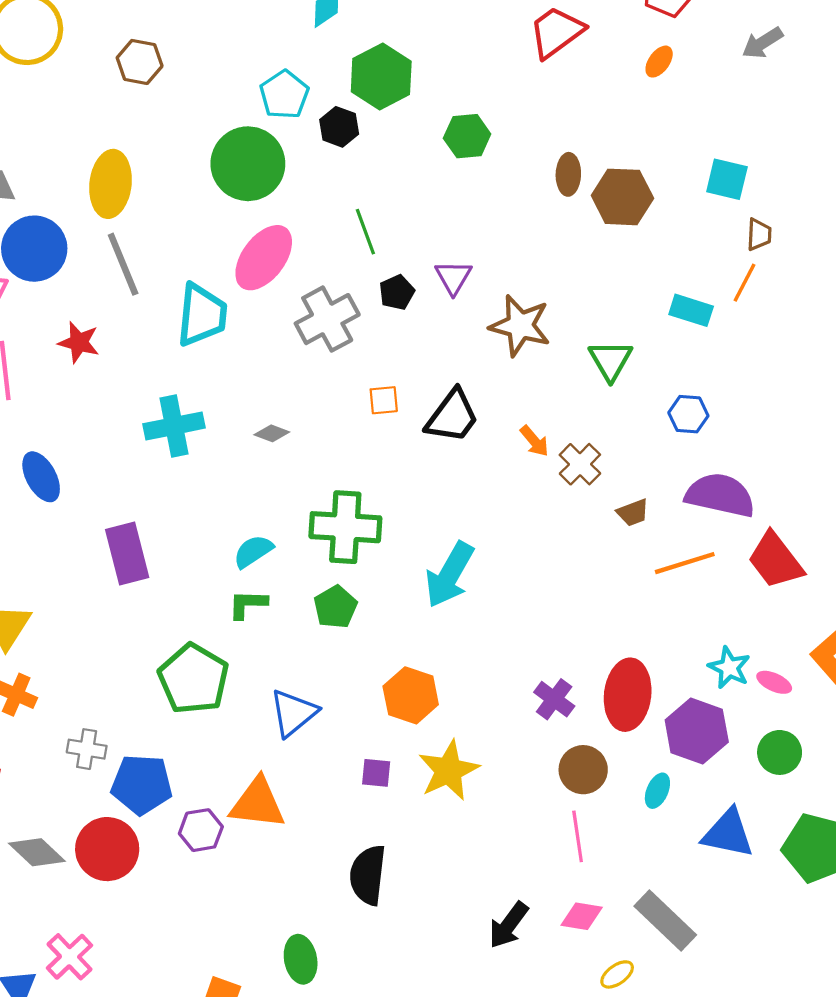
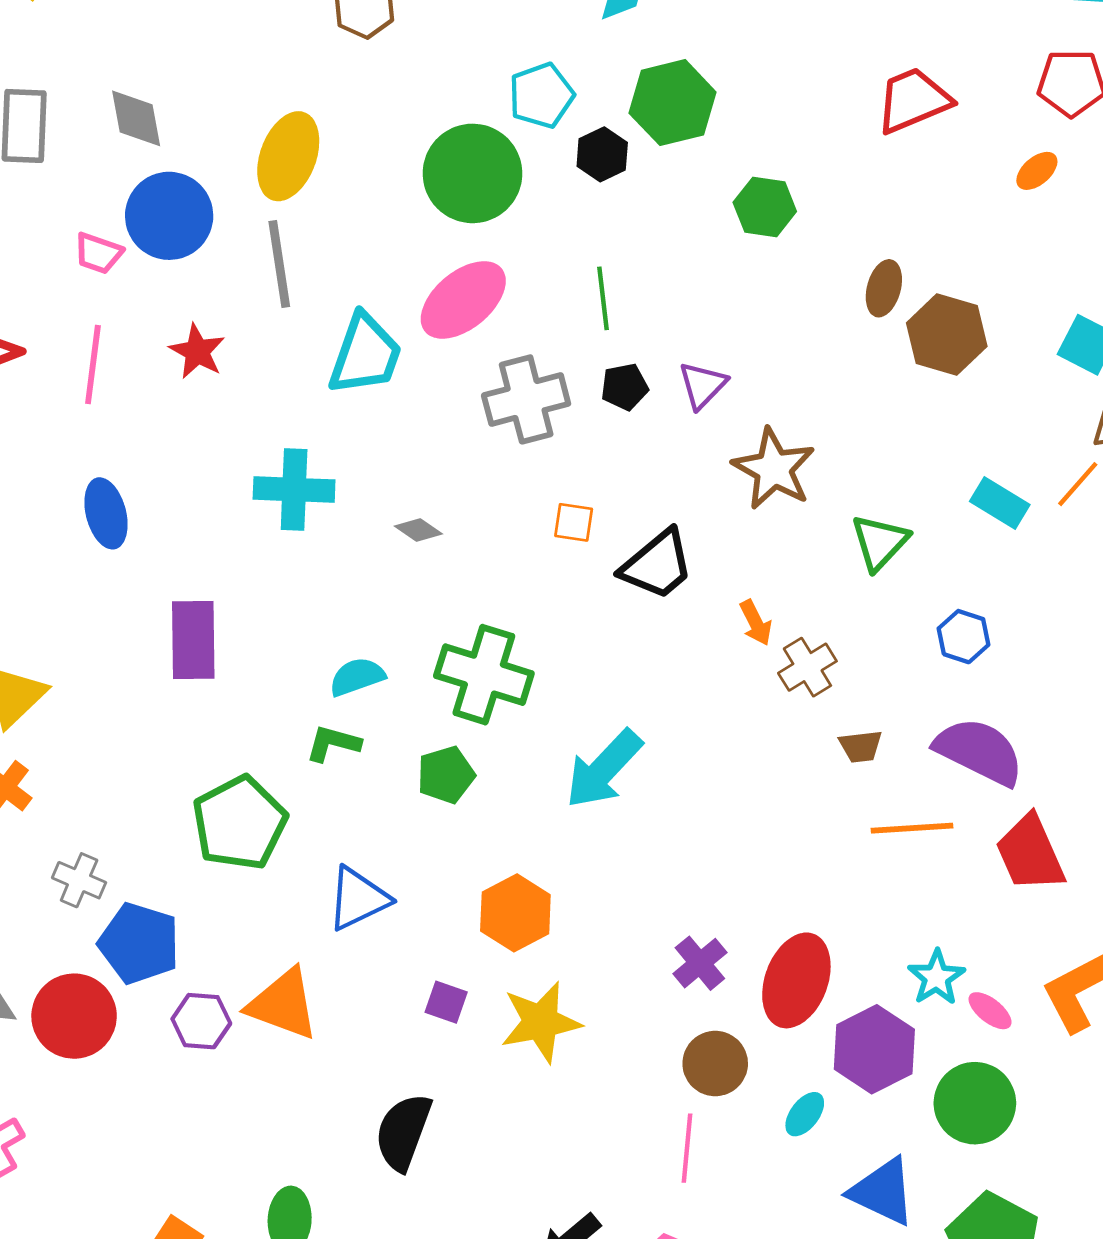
green circle: (780, 752) -> (975, 1103), size x1.4

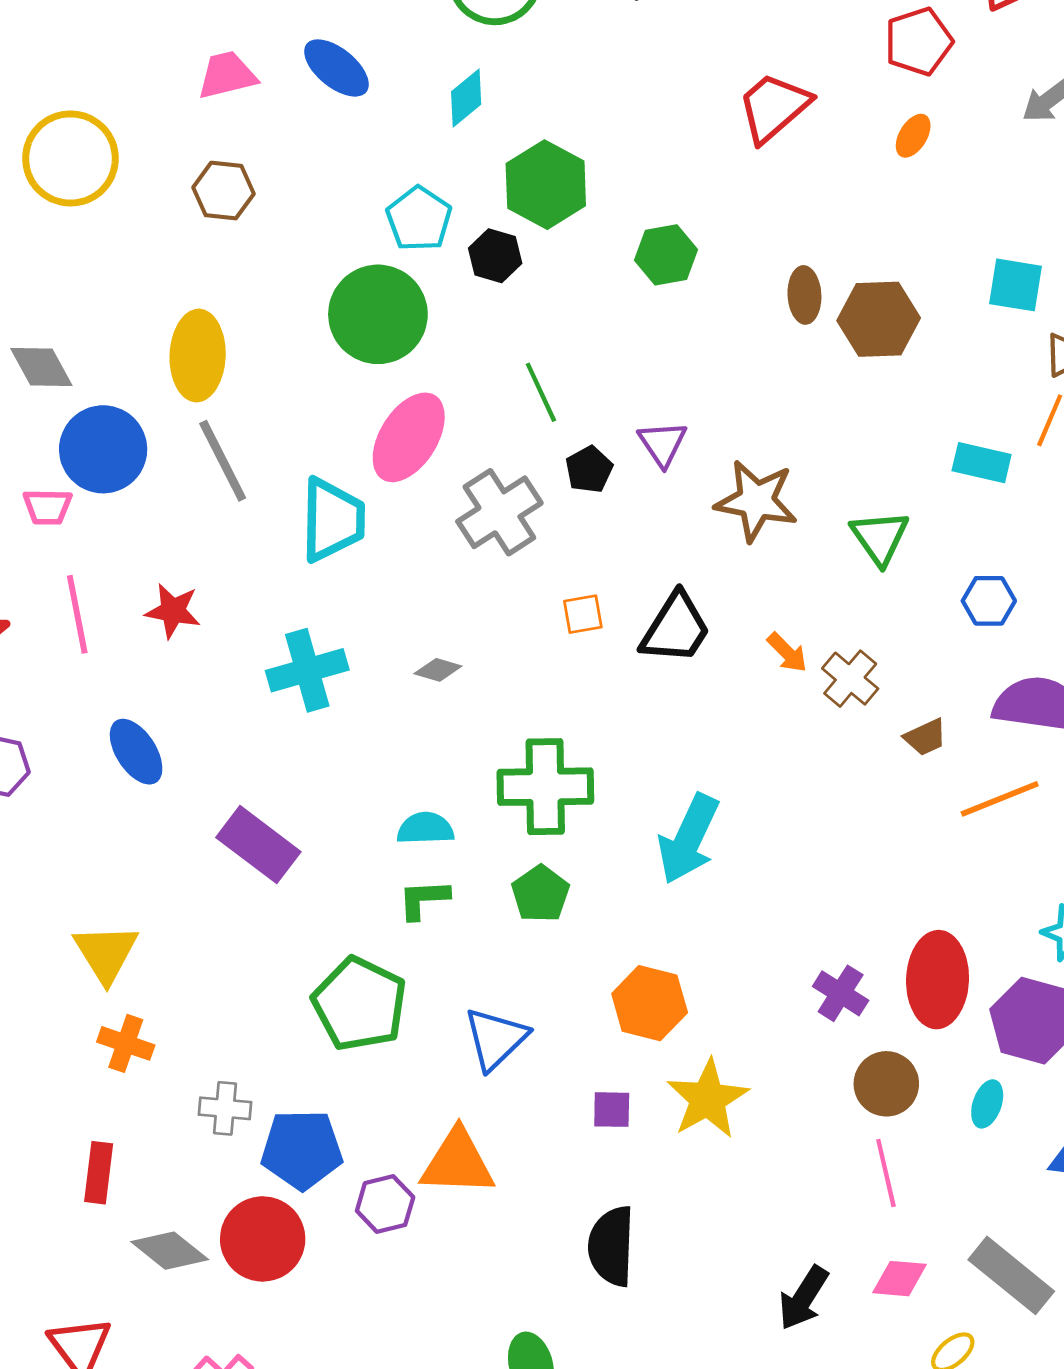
red star: (197, 351) -> (173, 611), moved
purple rectangle: (193, 640) -> (258, 845), turned -34
cyan semicircle: (357, 677) -> (425, 828), turned 36

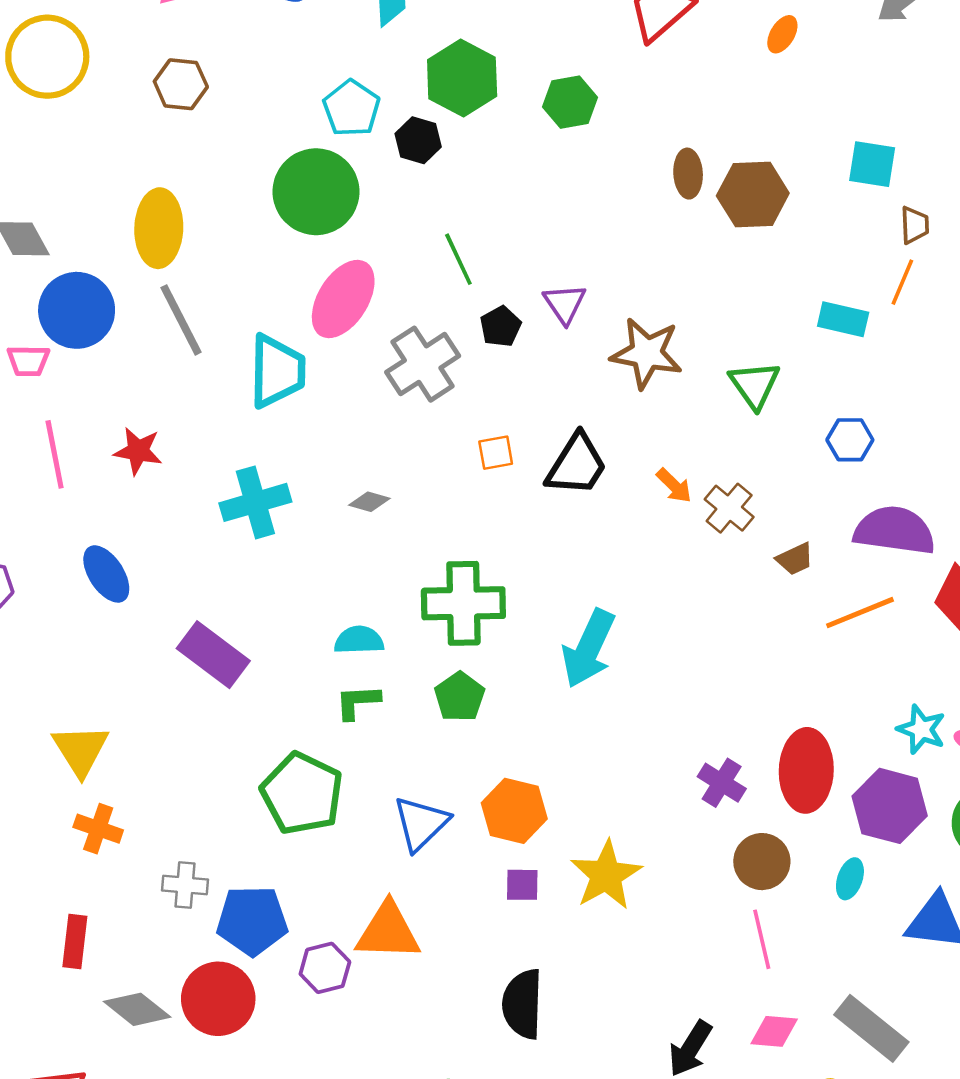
green hexagon: (666, 255) -> (570, 102), moved
orange hexagon: (650, 1003) -> (514, 811), moved

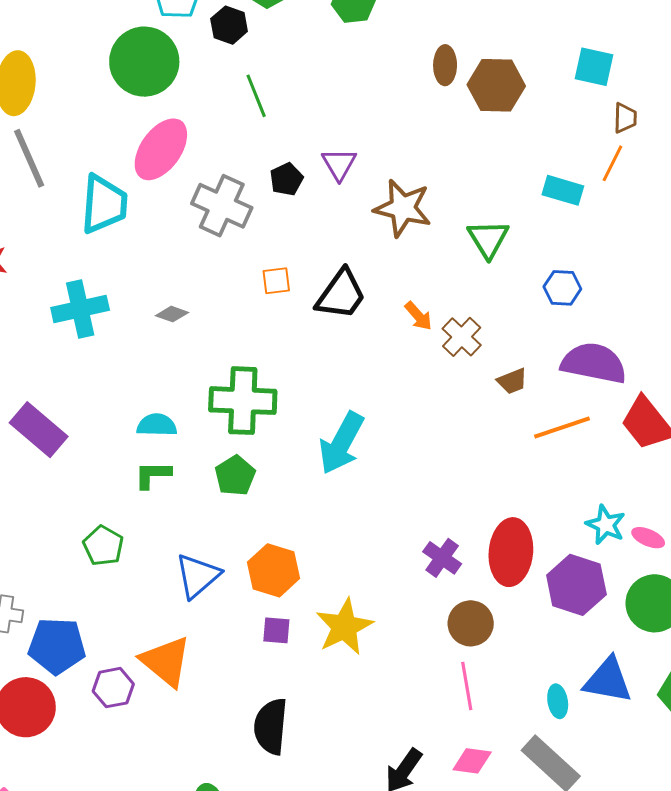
green line: (458, 259) -> (256, 96), moved
gray cross: (423, 364) -> (222, 206), turned -36
green pentagon: (302, 793) -> (103, 546), size x0.6
cyan ellipse: (850, 879) -> (558, 701), moved, turned -32
orange triangle: (388, 931) -> (166, 661), turned 34

